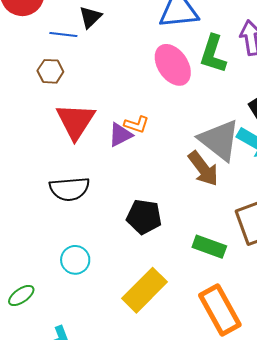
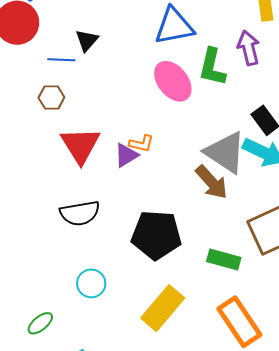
black pentagon: (144, 217) -> (156, 235), size x1.4

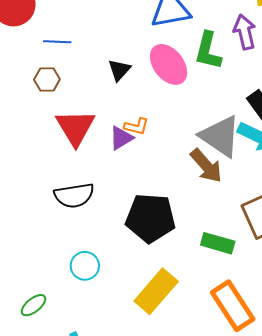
black triangle: (87, 40) -> (119, 70), moved

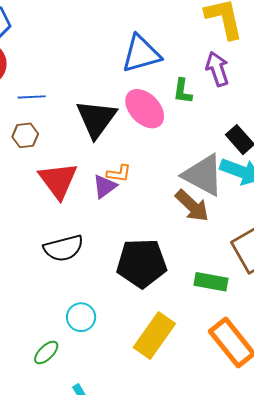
green L-shape: (208, 51) -> (183, 91), size x0.7
black triangle: (119, 70) -> (96, 119), size x1.8
green ellipse: (33, 305) -> (46, 353), moved

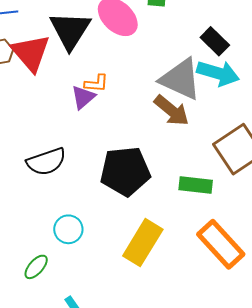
red triangle: (58, 180) -> (31, 53), moved

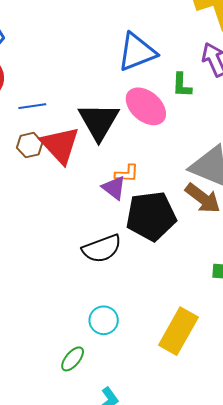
purple triangle: (83, 97) -> (114, 188), turned -40
black semicircle: (46, 162) -> (102, 249), moved
black pentagon: (125, 171) -> (151, 216), moved

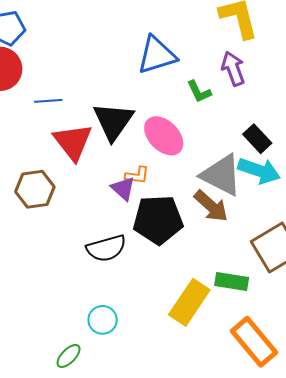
green L-shape: (182, 85) -> (199, 92), turned -32
pink ellipse: (146, 106) -> (164, 136), moved
brown hexagon: (30, 145) -> (35, 189), moved, size x1.5
yellow rectangle: (178, 331) -> (189, 302), moved

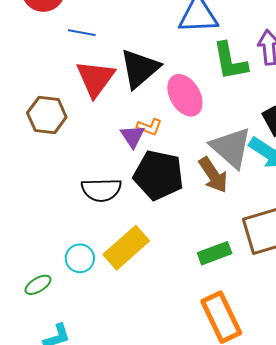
green L-shape: (199, 92) -> (230, 61), size x1.6
green rectangle: (232, 281) -> (215, 253), turned -44
yellow rectangle: (189, 302) -> (126, 248), moved

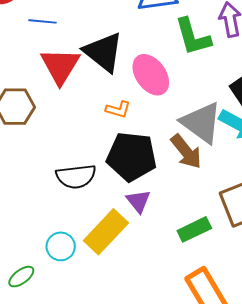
black triangle: (140, 69) -> (103, 52), turned -36
purple triangle: (133, 136) -> (138, 201), moved

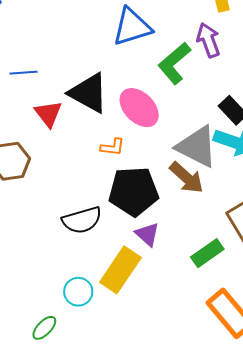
green L-shape: (193, 37) -> (174, 63), turned 75
red triangle: (60, 66) -> (48, 114), size x0.7

